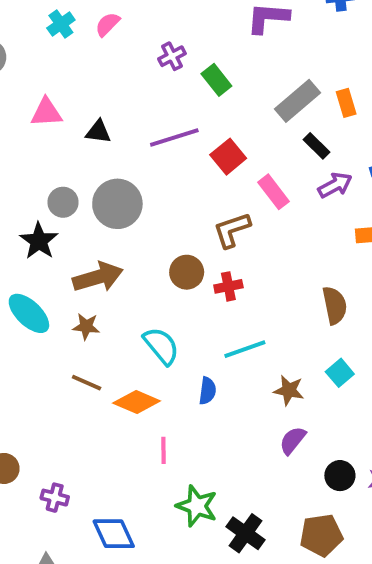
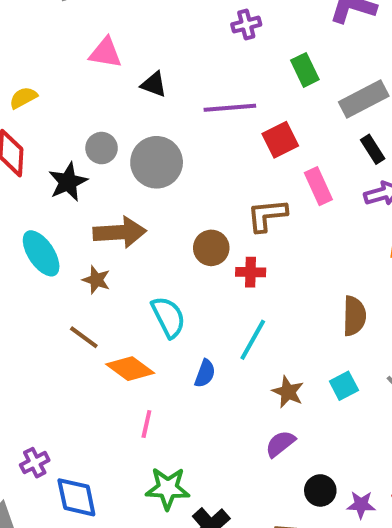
green rectangle: (216, 80) -> (305, 70), moved
cyan line: (245, 349) -> (253, 340), turned -54
purple cross: (55, 498) -> (35, 463), moved, turned 36
green star: (197, 506) -> (168, 488), turned -30

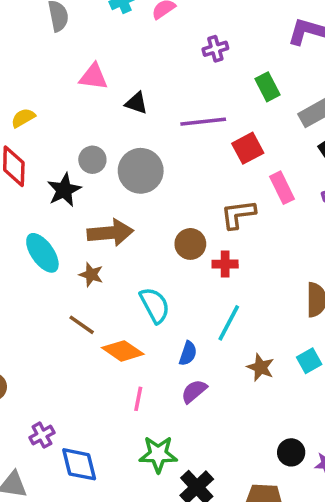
purple semicircle: (280, 444) -> (194, 391), moved

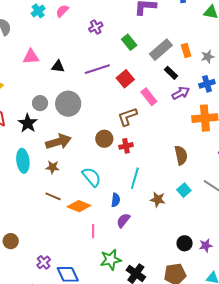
cyan ellipse: (42, 253) -> (23, 161), turned 40

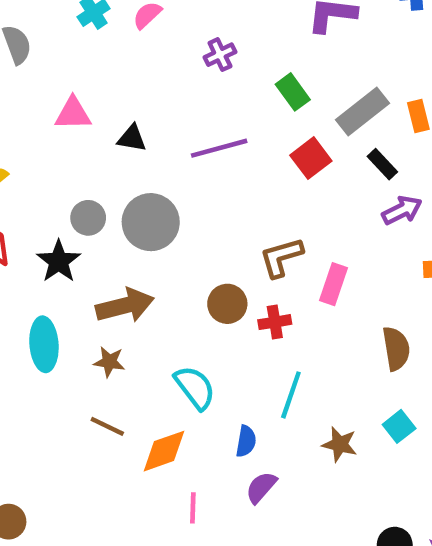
red square: (125, 79) -> (311, 158), moved
pink rectangle: (149, 97) -> (333, 284), moved, turned 54
orange diamond: (79, 206) -> (164, 451), turned -45

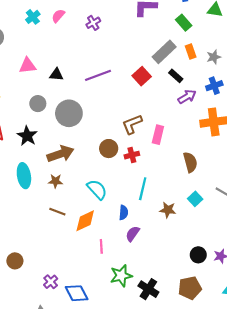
purple cross: (220, 55) -> (93, 23), moved
green rectangle: (293, 92) -> (184, 23), moved
gray circle: (88, 218) -> (38, 104), moved

